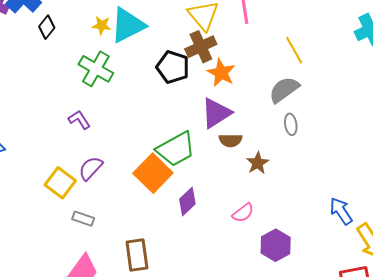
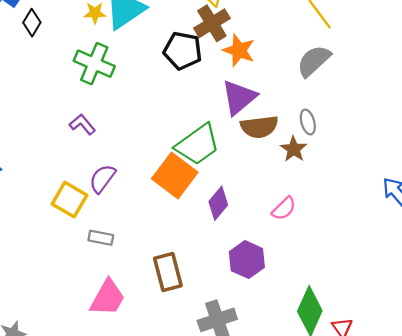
gray ellipse: (291, 124) -> (308, 122), moved
brown semicircle: (230, 140) -> (259, 127), size x1.4
purple hexagon: (276, 245) -> (247, 260), moved

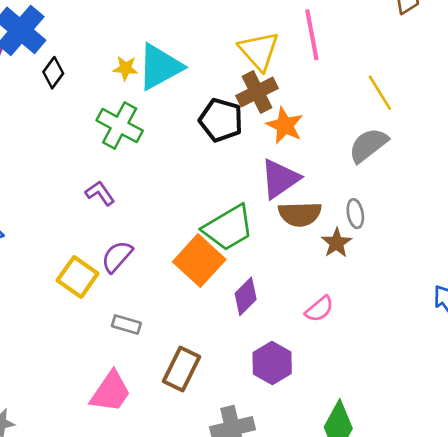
gray rectangle: (101, 238) -> (126, 325), moved
brown rectangle: (168, 272) -> (181, 369), turned 36

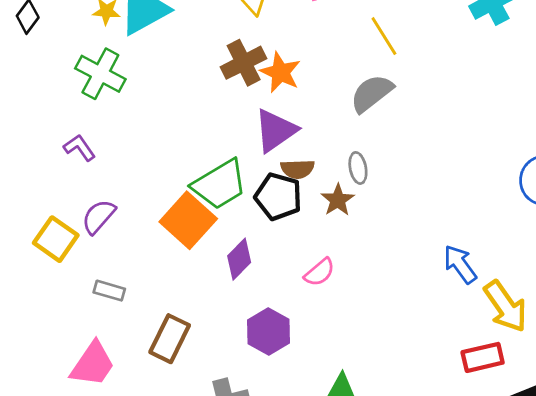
brown cross: (257, 92) -> (244, 63), moved
black pentagon: (221, 120) -> (278, 197), moved
brown semicircle: (300, 214) -> (298, 169), size x0.7

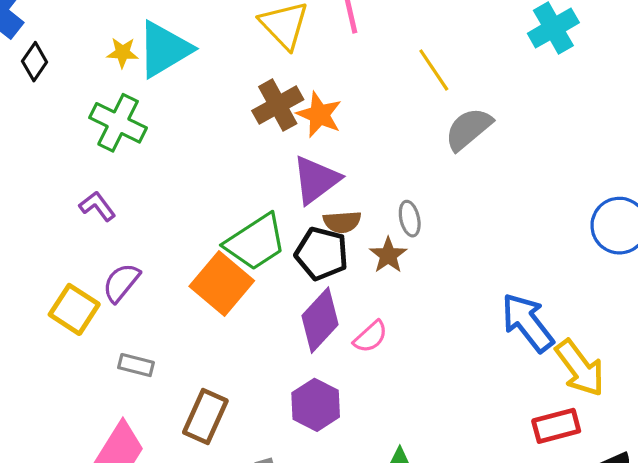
gray semicircle: (372, 93) -> (468, 129), moved
purple diamond: (239, 259) -> (320, 320), moved, size x1.4
blue arrow: (460, 264) -> (527, 323), size x1.4

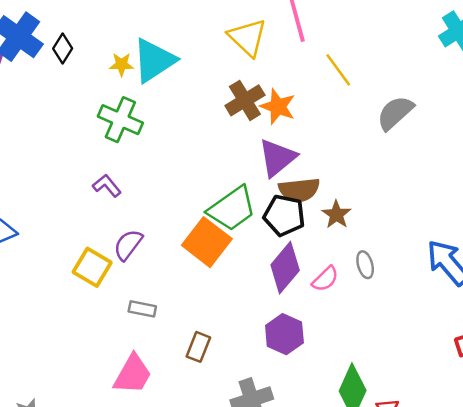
black diamond: (35, 62) -> (63, 49), moved
yellow line: (434, 70) -> (338, 70), moved
gray ellipse: (410, 219) -> (365, 265), moved
brown semicircle: (342, 222) -> (299, 190), size x1.4
brown rectangle: (205, 417) -> (198, 347), size x0.7

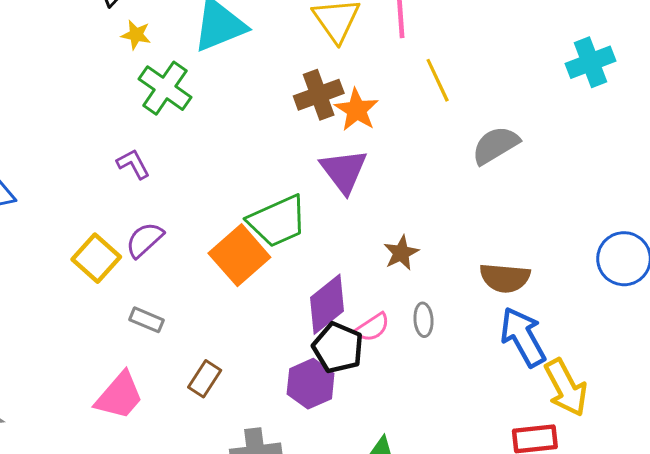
yellow star: (121, 64) -> (136, 35), moved
purple triangle: (277, 158) -> (344, 171), turned -39
brown semicircle: (299, 190) -> (505, 278), moved
black pentagon: (284, 215) -> (338, 348), moved

